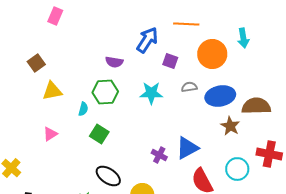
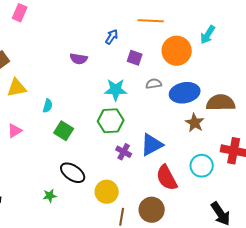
cyan arrow: (243, 38) -> (208, 35), turned 42
blue arrow: (147, 40) -> (112, 37), size x0.6
green hexagon: (105, 92) -> (111, 121), moved

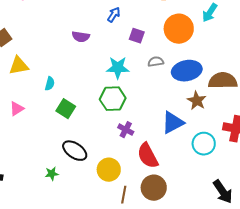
blue triangle: (152, 145) -> (173, 123), moved
red semicircle: (167, 178) -> (148, 156), moved

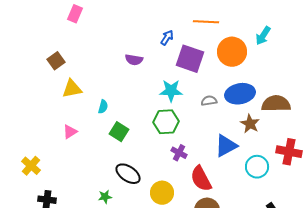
purple square: (137, 36) -> (190, 59), size x1.8
gray semicircle: (156, 62) -> (209, 101), moved

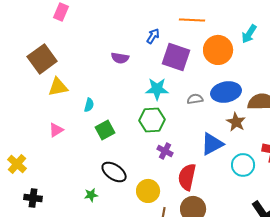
brown square: (56, 61) -> (42, 59), size x1.6
green square: (119, 132) -> (105, 130), turned 30
red semicircle: (201, 179) -> (187, 177), turned 40

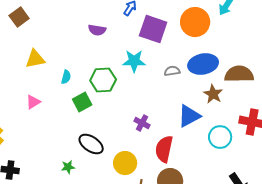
brown square: (42, 59) -> (19, 17), moved, size x0.7
green hexagon: (152, 120) -> (103, 80), moved

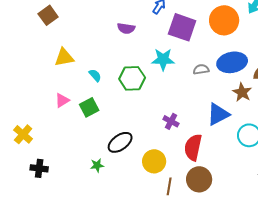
cyan semicircle: (66, 77) -> (95, 75), turned -56
green square: (82, 102) -> (89, 107), moved
black ellipse: (91, 144) -> (120, 142), turned -70

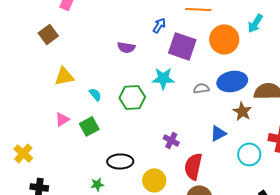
blue triangle: (218, 114) -> (218, 133), size x0.7
black ellipse: (120, 142) -> (120, 161), turned 35

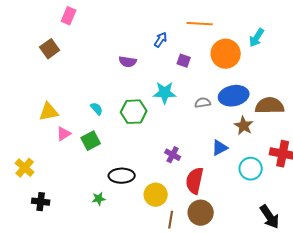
purple square: (182, 46) -> (184, 61), size x0.5
yellow triangle: (64, 76) -> (49, 112), moved

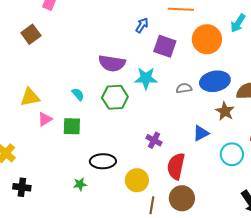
purple square: (184, 61) -> (165, 46), size x1.6
purple semicircle: (128, 62) -> (112, 63), moved, size x1.5
green square: (91, 141) -> (72, 126), turned 30

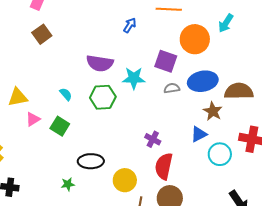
brown square: (31, 34) -> (42, 34), moved
purple square: (165, 46) -> (166, 61), moved
green square: (72, 126) -> (60, 126), turned 30
blue triangle: (201, 133) -> (199, 134), moved
purple cross: (154, 140) -> (153, 139), moved

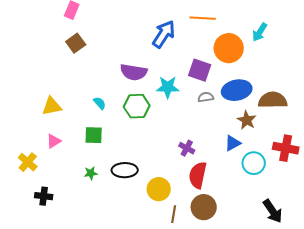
blue arrow: (130, 25) -> (164, 34), size x1.8
pink triangle: (33, 119) -> (54, 141), moved
green square: (60, 126) -> (94, 135), turned -30
green star: (68, 184) -> (91, 173), moved

